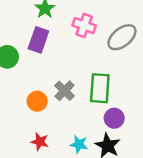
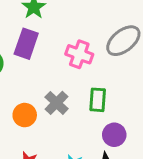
pink cross: (84, 25) -> (79, 54), moved
green rectangle: (100, 88) -> (98, 100), size x0.7

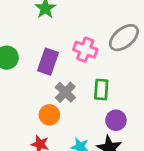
purple rectangle: (26, 44) -> (48, 62), moved
orange circle: (25, 115) -> (49, 115), moved

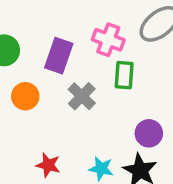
green rectangle: (101, 90) -> (124, 75), moved
orange circle: (49, 115) -> (25, 96), moved

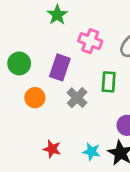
pink cross: (108, 40) -> (90, 41), moved

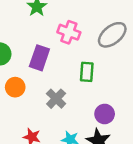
gray cross: (77, 98) -> (56, 99), moved

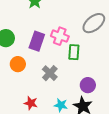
pink cross: (69, 32) -> (60, 36), moved

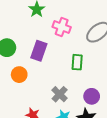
pink cross: (60, 36) -> (62, 27), moved
gray cross: (50, 73) -> (60, 94), moved

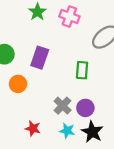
pink cross: (62, 27) -> (69, 16), moved
purple circle: (92, 96) -> (85, 108), moved

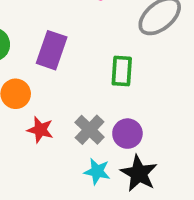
red star: (33, 128) -> (40, 130), moved

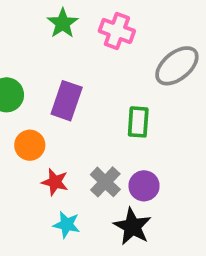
cyan star: (97, 171) -> (67, 225), moved
black star: (139, 173) -> (132, 227), moved

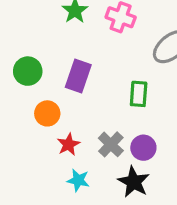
red star: (55, 182) -> (68, 144), turned 30

